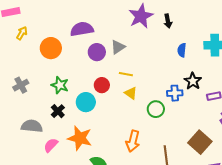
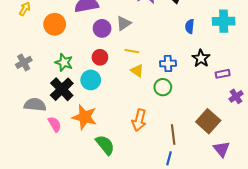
red circle: (102, 85) -> (100, 57), moved
blue cross: (175, 93) -> (168, 63), moved
black cross: (58, 111) -> (62, 89), size x1.6
pink semicircle: (51, 145) -> (55, 124), turned 105

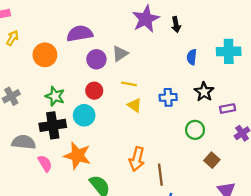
green circle: (163, 87) -> (195, 130), moved
black cross: (62, 89) -> (53, 125), turned 35
brown square: (208, 121) -> (212, 160), size x0.6
brown line: (173, 135) -> (160, 175), moved

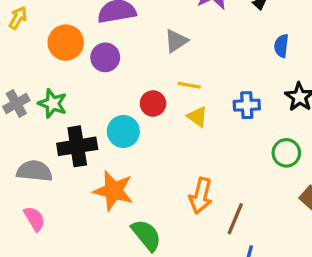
purple circle: (96, 59) -> (105, 57), moved
red circle: (94, 91) -> (153, 103), moved
green star: (55, 96) -> (53, 103), moved
pink semicircle: (45, 163) -> (34, 219), moved
brown line: (160, 175) -> (235, 219), turned 30

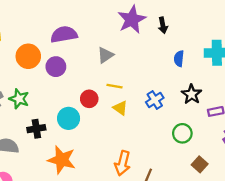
blue cross: (247, 105) -> (155, 100), turned -30
black cross: (77, 146) -> (36, 129), size x0.7

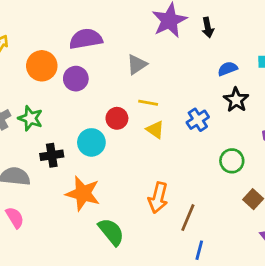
blue semicircle: (179, 59) -> (228, 69), turned 63
black star: (192, 94) -> (236, 100), moved

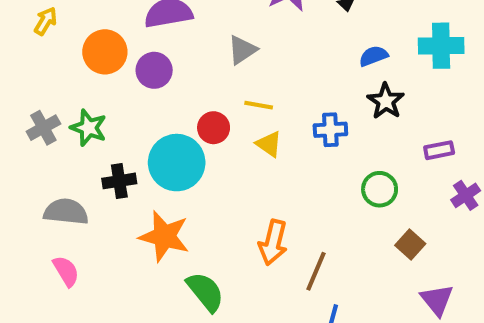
blue cross: (198, 120) -> (330, 130), turned 30
cyan circle: (91, 142) -> (177, 163), size x1.4

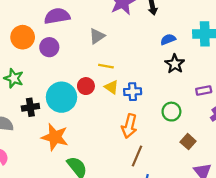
red circle: (214, 128) -> (86, 86), moved
blue cross: (330, 130) -> (133, 92), moved
orange arrow: (273, 242) -> (129, 126), moved

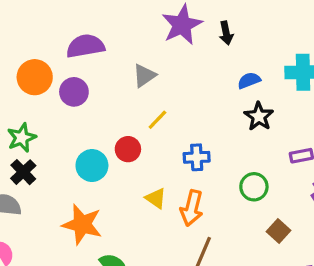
yellow line: (106, 66) -> (157, 120), turned -56
green star: (14, 78) -> (22, 138), turned 30
yellow triangle: (111, 87) -> (156, 198), moved
cyan circle: (61, 97) -> (92, 166), size x0.7
black cross: (30, 107) -> (23, 172), moved, turned -35

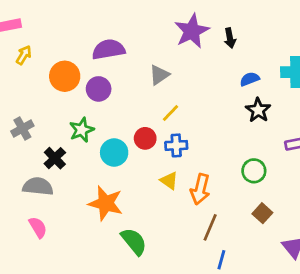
green star: (22, 138) -> (82, 130), moved
blue cross: (197, 157) -> (176, 145), moved
brown square: (278, 231) -> (262, 213), moved

